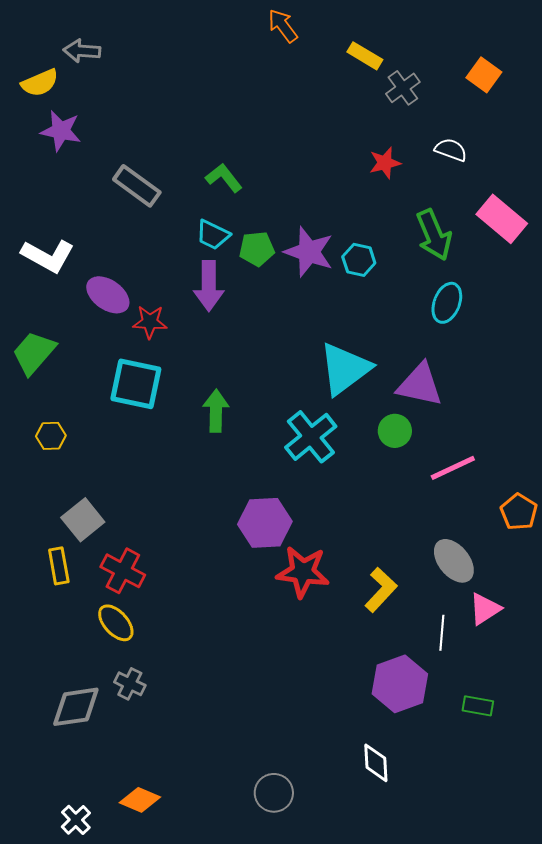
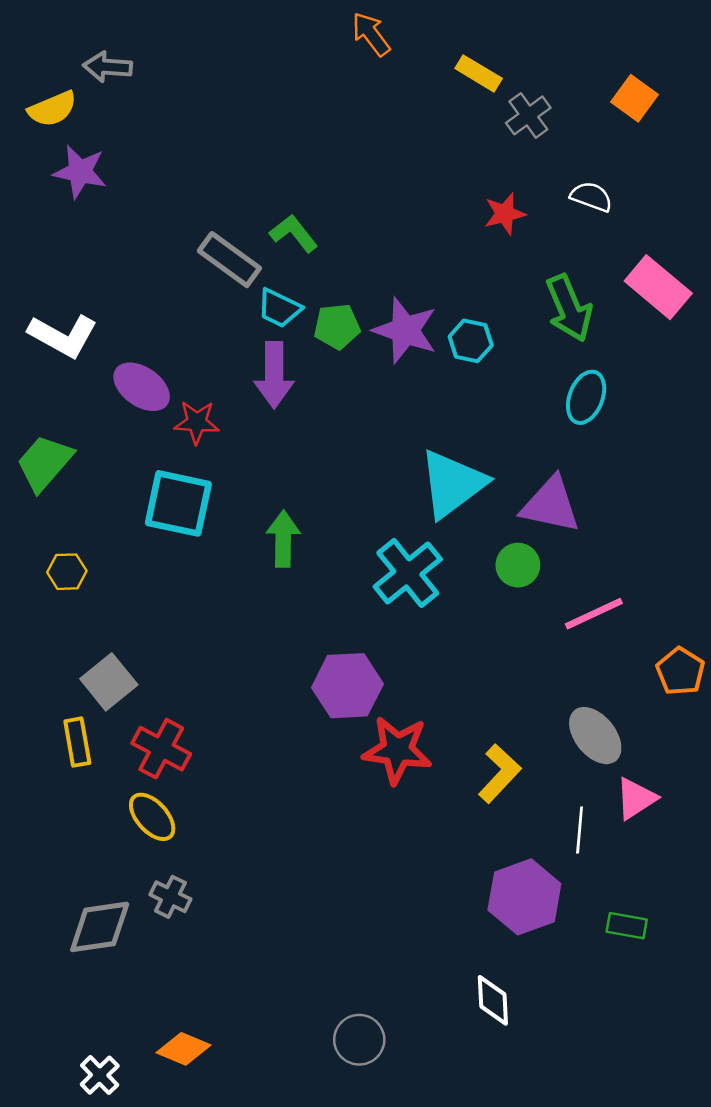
gray rectangle: (137, 186) -> (229, 260), moved

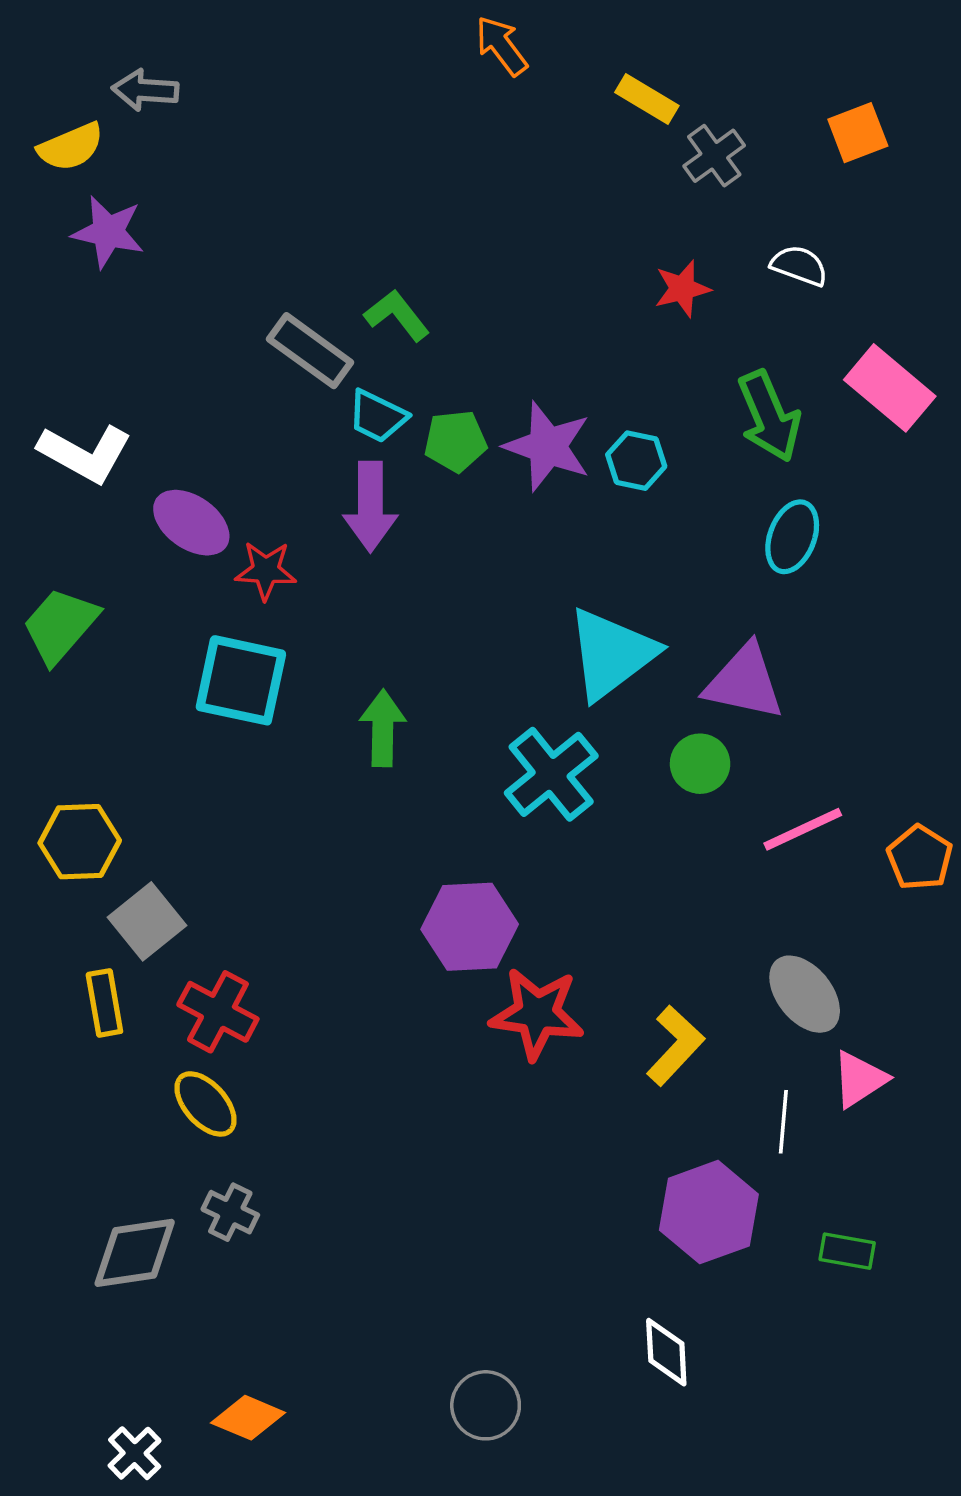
orange square: (635, 98) -> (858, 133), turned 33
yellow hexagon: (67, 572) -> (80, 842), moved, size x1.5
orange pentagon: (680, 671) -> (920, 858), moved

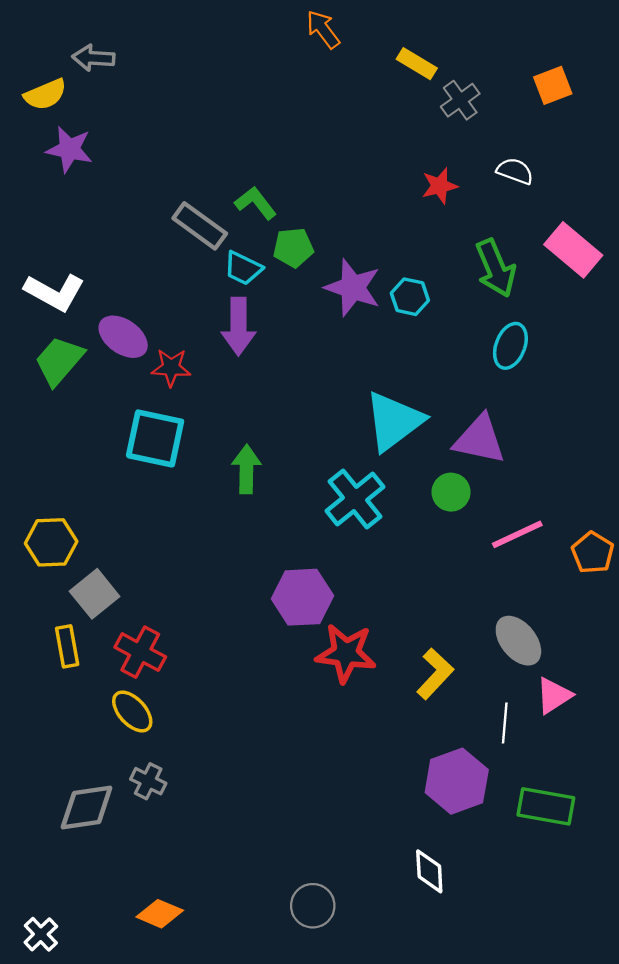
green pentagon: (455, 441) -> (293, 248), moved
green trapezoid: (60, 625) -> (59, 361), moved
green rectangle: (847, 1251) -> (546, 806), size x1.6
white cross: (135, 1453) -> (41, 934), moved

